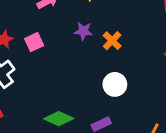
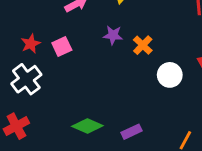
white circle: (115, 84) -> (170, 75), moved

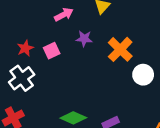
purple star: (113, 35) -> (84, 39), moved
orange cross: (143, 45) -> (120, 49), size x1.5

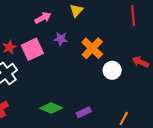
pink square: (52, 51) -> (32, 49), size x1.5

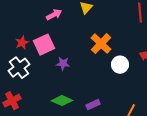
purple star: (61, 39) -> (63, 64), moved

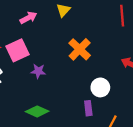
white circle: (120, 65) -> (100, 87), moved
purple rectangle: (93, 105) -> (88, 108), moved, turned -72

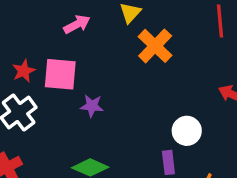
orange cross: (80, 49) -> (155, 46), moved
pink square: (18, 50) -> (60, 74), turned 30

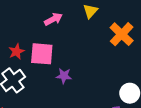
orange cross: (155, 46) -> (122, 34), moved

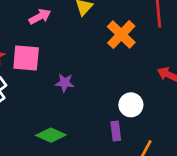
purple star: (64, 76) -> (65, 83), moved

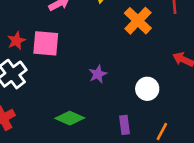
purple star: (65, 83) -> (98, 74), moved, turned -30
purple rectangle: (116, 131) -> (125, 125), moved

